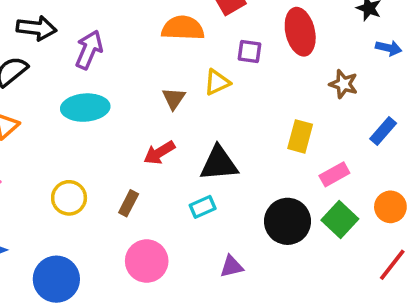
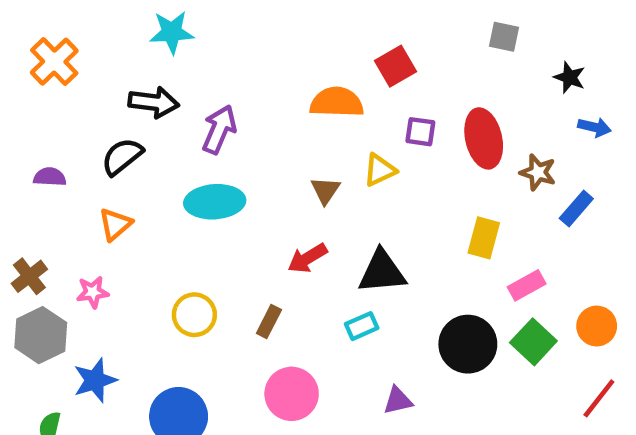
red ellipse: (300, 32) -> (484, 138), moved
blue rectangle: (383, 131) -> (576, 209), moved

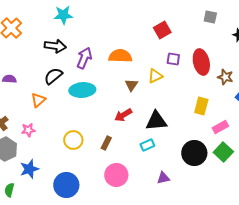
orange semicircle: (337, 102) -> (120, 56), moved
black semicircle: (122, 157) -> (53, 76), moved

